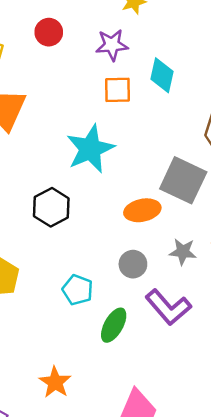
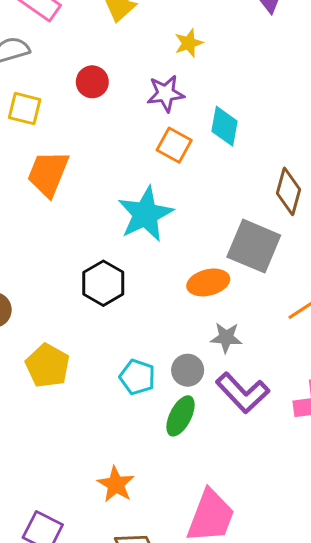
orange square: (117, 90) -> (174, 145), turned 32
gray star: (183, 252) -> (226, 338), moved
gray circle: (133, 264) -> (188, 370), moved

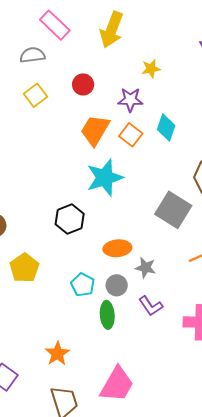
yellow square: (25, 109) -> (35, 95), turned 30
orange trapezoid: (48, 174) -> (95, 130), moved
orange ellipse: (208, 282) -> (117, 248), moved
purple L-shape: (243, 393) -> (151, 306), size x0.7
green ellipse: (181, 416) -> (107, 315), turned -40

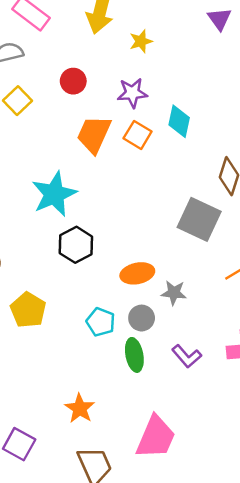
yellow star: (151, 69) -> (141, 41), moved
cyan star: (105, 178) -> (54, 194), moved
purple L-shape: (151, 306) -> (187, 356), moved

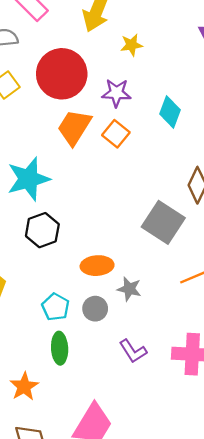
red circle: (73, 81) -> (62, 74), size x2.0
cyan diamond: (179, 121) -> (170, 112), moved
green ellipse: (134, 355) -> (60, 348), moved

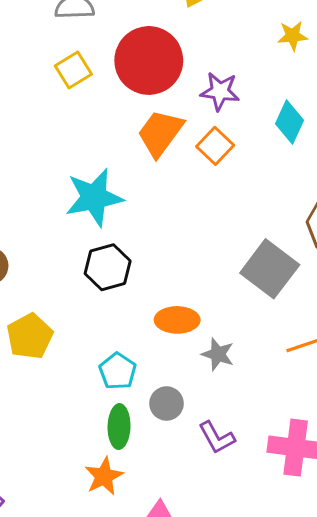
yellow star: (132, 45) -> (293, 36), moved
gray circle: (95, 309) -> (167, 403), moved
orange star: (24, 387) -> (104, 476), moved

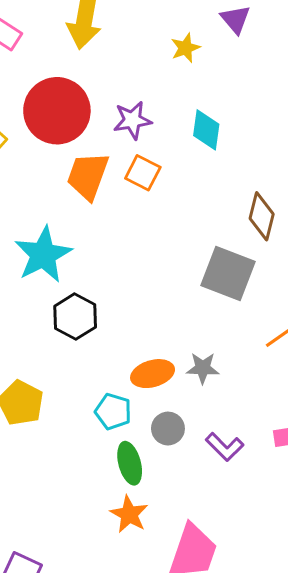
orange ellipse: (177, 320) -> (153, 374), moved

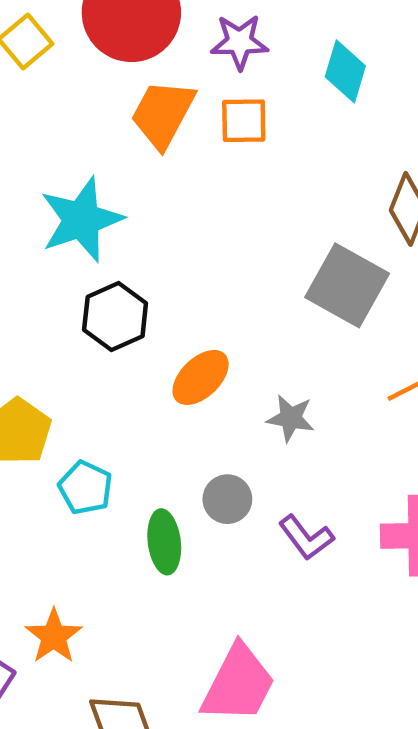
orange square: (143, 173) -> (244, 121), turned -36
orange ellipse: (153, 374) -> (201, 377), moved, turned -36
cyan pentagon: (113, 412) -> (86, 488), moved
orange star: (129, 514) -> (54, 636), moved

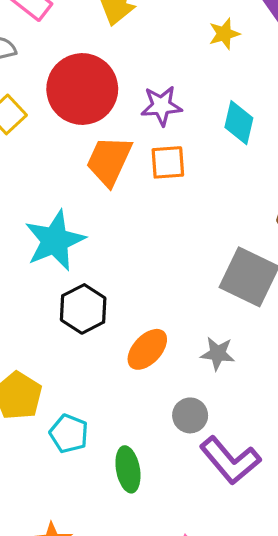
gray star: (291, 418) -> (218, 354), moved
gray circle: (227, 499) -> (190, 415), moved
purple L-shape: (306, 538) -> (230, 460), size x1.5

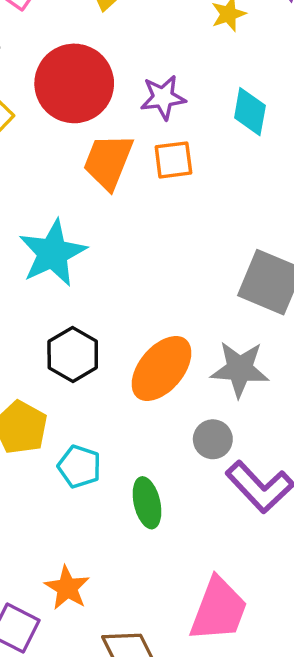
black hexagon: (83, 309) -> (73, 354), moved
orange ellipse: (147, 349) -> (162, 368), size x1.4
gray star: (218, 354) -> (240, 369), size x1.5

